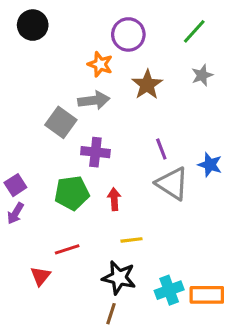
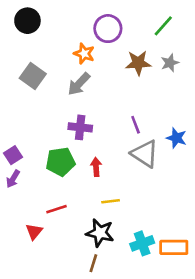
brown star: (147, 85) -> (138, 63), moved, turned 30
gray arrow: (94, 100) -> (79, 84), turned 140
gray square: (61, 122) -> (33, 76), moved

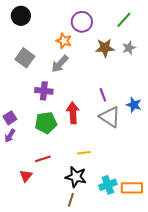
purple cross: (80, 127) -> (44, 91), moved
red arrow: (96, 167) -> (73, 113), moved, size x1.5

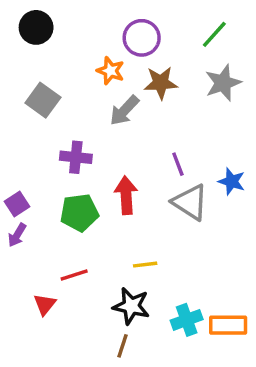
brown star: (105, 48) -> (161, 83), moved
gray star: (129, 48) -> (223, 83), size x1.5
gray arrow: (60, 64) -> (124, 111), moved

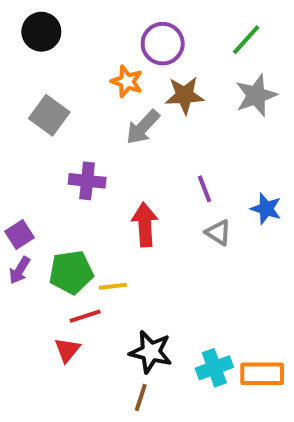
gray triangle: (190, 202) -> (218, 233), size x0.6
green pentagon: (79, 213) -> (71, 272), moved
yellow line: (145, 265) -> (113, 286), moved
red triangle: (45, 304) -> (67, 350), moved

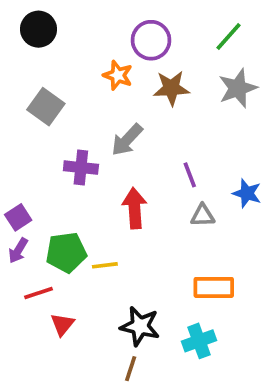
gray arrow: (143, 127) -> (127, 140), moved
gray triangle: (218, 233) -> (203, 215), turned -35
red line: (85, 316) -> (38, 293), moved
orange rectangle: (262, 374) -> (214, 287), moved

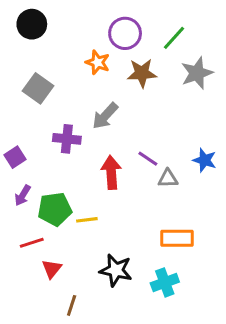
green line: (229, 37) -> (174, 38), moved
purple line: (190, 175) -> (148, 159), moved, turned -35
purple square: (18, 217) -> (15, 157), moved
purple arrow: (18, 251) -> (23, 195), moved
brown line: (131, 369) -> (72, 305), moved

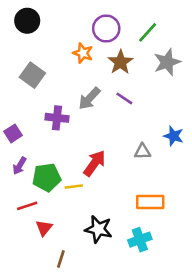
brown star: (142, 73) -> (120, 62), turned -30
purple line: (148, 159) -> (124, 98), moved
red arrow: (111, 172) -> (95, 163), moved, turned 40

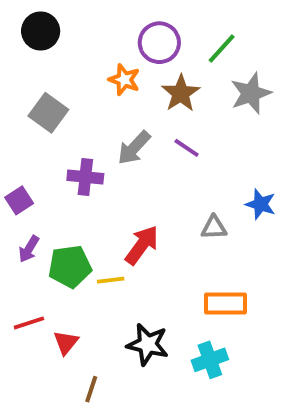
red line: (27, 206) -> (29, 323), moved

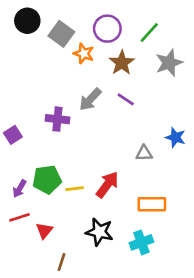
gray square: (48, 113) -> (61, 34), moved
red arrow: (142, 245) -> (107, 185), moved
purple arrow: (29, 249) -> (19, 189), moved

